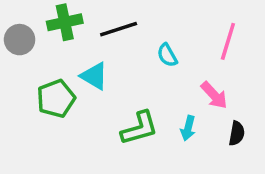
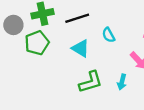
cyan triangle: (94, 76) -> (81, 48), moved
green pentagon: (56, 99) -> (37, 43), moved

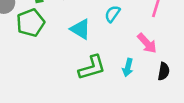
cyan semicircle: (108, 35) -> (112, 14), turned 64

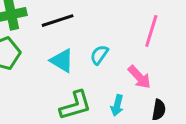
cyan semicircle: (112, 14) -> (99, 55), moved

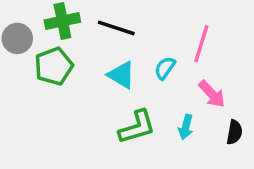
black line: (58, 21) -> (116, 28), turned 36
pink line: (151, 31) -> (201, 44), moved

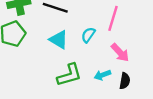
cyan arrow: (186, 127) -> (102, 75), turned 56
black semicircle: (234, 132) -> (125, 81), moved

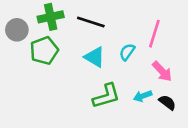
black semicircle: (125, 81) -> (167, 102), turned -63

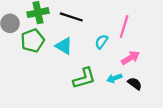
cyan triangle: (95, 57) -> (64, 46), moved
pink arrow: (162, 71) -> (130, 58), turned -78

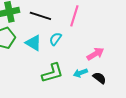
pink line: (124, 27) -> (74, 16), moved
cyan semicircle: (101, 42) -> (55, 39), moved

